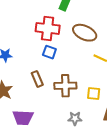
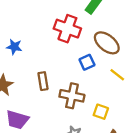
blue square: (49, 52) -> (87, 62), moved, turned 32

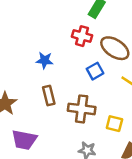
red cross: (67, 29) -> (82, 36), moved, size x0.7
blue star: (14, 47) -> (45, 60), moved

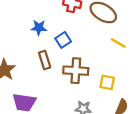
blue square: (95, 71) -> (63, 40), moved

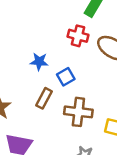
brown rectangle: (45, 60) -> (44, 98), turned 42

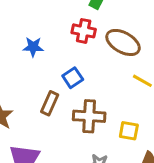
blue star: (39, 62) -> (33, 47), moved

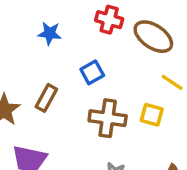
brown rectangle: (50, 103) -> (46, 98), moved
yellow square: (129, 131) -> (152, 115), moved

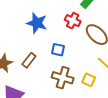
blue star: (50, 33) -> (37, 23), size x1.5
blue square: (92, 72) -> (58, 50), turned 32

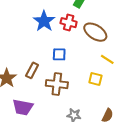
blue star: (37, 23) -> (44, 21), moved, turned 30
brown cross: (63, 78) -> (57, 84), moved

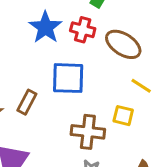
blue square: (59, 54) -> (68, 78), size x1.6
brown cross: (57, 84) -> (88, 132), moved

